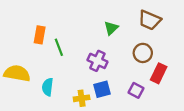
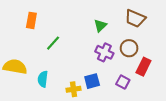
orange rectangle: (40, 35) -> (31, 20), moved
green line: (59, 47) -> (53, 43), turned 63
purple cross: (97, 61) -> (104, 52), moved

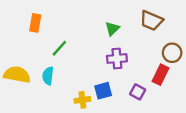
brown circle: (129, 48) -> (172, 53), moved
purple cross: (104, 52) -> (117, 59), turned -30
cyan semicircle: (43, 79) -> (48, 76), moved

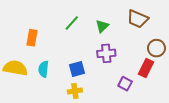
orange rectangle: (35, 23) -> (32, 38), moved
green line: (59, 48) -> (72, 23), moved
blue square: (103, 91) -> (77, 69), moved

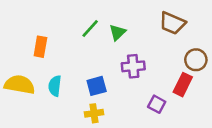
green triangle: (102, 26) -> (118, 32), moved

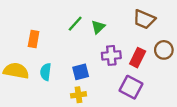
red rectangle: (183, 85) -> (138, 58), moved
purple square: (157, 104) -> (131, 87), size x1.5

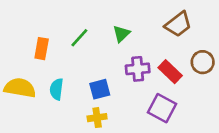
brown trapezoid: (144, 19) -> (178, 24), turned -60
green line: (75, 24) -> (79, 38), moved
red rectangle: (138, 58) -> (170, 72), turned -72

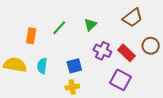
purple cross: (138, 69) -> (102, 51), turned 30

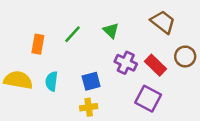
brown trapezoid: (133, 18) -> (163, 22), turned -105
green triangle: (90, 25) -> (111, 31), turned -32

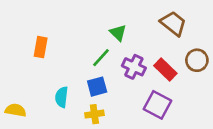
green line: (73, 34) -> (101, 58), moved
yellow semicircle: (18, 80) -> (16, 110), moved, size x0.7
cyan semicircle: (52, 81) -> (62, 97), moved

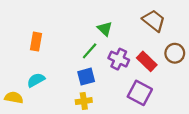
cyan semicircle: (62, 97) -> (36, 80), moved, turned 54

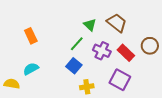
brown trapezoid: (154, 21) -> (117, 23), moved
orange rectangle: (36, 42) -> (31, 36), turned -35
blue square: (86, 77) -> (74, 66), turned -35
yellow cross: (84, 101) -> (87, 87), moved

